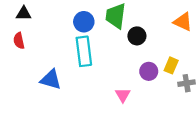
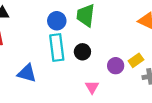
black circle: (137, 36) -> (82, 52), moved
yellow rectangle: (171, 65) -> (136, 60), turned 32

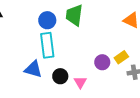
black circle: (82, 52) -> (60, 76), moved
blue triangle: (27, 73) -> (33, 69), moved

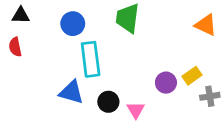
blue circle: (47, 20) -> (73, 24), moved

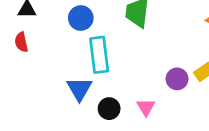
blue triangle: (71, 92) -> (79, 89), turned 44
black circle: (108, 102) -> (109, 109), moved

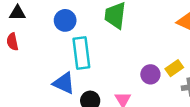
blue triangle: (79, 89) -> (64, 83), turned -35

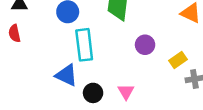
purple circle: (150, 74) -> (145, 45), moved

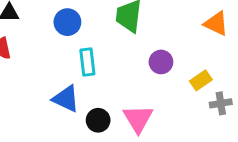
cyan rectangle: (84, 45) -> (87, 62), size x0.7
pink triangle: (126, 92) -> (138, 119), size x1.5

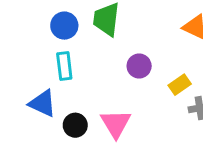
blue circle: (67, 22) -> (64, 26), moved

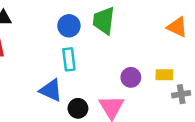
purple circle: (139, 66) -> (131, 77), moved
yellow rectangle: (180, 85) -> (164, 75), turned 36

